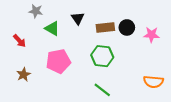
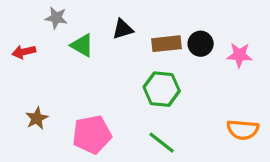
black triangle: (78, 18) -> (123, 29), turned 48
red arrow: (19, 41) -> (24, 52), moved, turned 120
pink pentagon: (58, 61) -> (92, 135), moved

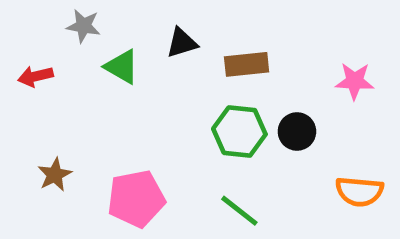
black circle: (201, 44) -> (297, 131), moved

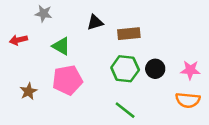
green triangle: (122, 67) -> (61, 46), moved
pink star: (355, 81) -> (190, 70), moved
pink pentagon: (136, 199) -> (67, 80), moved

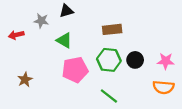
gray star: (44, 14) -> (41, 21), moved
black triangle: (95, 22) -> (66, 11), moved
green triangle: (61, 46) -> (64, 40), moved
pink pentagon: (67, 80) -> (75, 70), moved

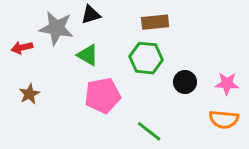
gray star: (41, 21) -> (56, 28), size x1.6
brown rectangle: (112, 29) -> (155, 22), moved
green hexagon: (109, 60) -> (146, 58), moved
brown star: (25, 80) -> (29, 94), moved

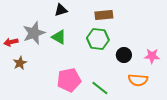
gray star: (56, 28) -> (34, 33), moved, turned -30
red arrow: (22, 48) -> (11, 42), moved
pink pentagon: (103, 95) -> (69, 80), moved
orange semicircle: (224, 119) -> (138, 80), moved

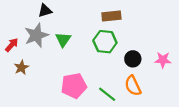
black triangle: (61, 10) -> (45, 11), moved
green triangle: (59, 37) -> (63, 40), turned 35
red arrow: (11, 42) -> (12, 45), turned 144
orange semicircle: (138, 80) -> (133, 86), moved, turned 60

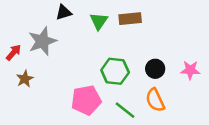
black triangle: (45, 11) -> (64, 12), moved
green triangle: (63, 40) -> (99, 21), moved
green hexagon: (105, 42) -> (115, 71), moved

